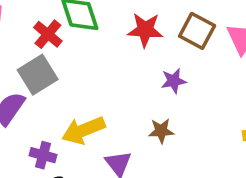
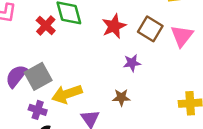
red star: (145, 30) -> (114, 26), turned -30
gray square: (38, 75) -> (38, 76), moved

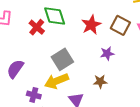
gray square: (38, 76) -> (62, 59), moved

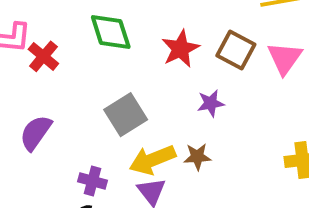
red cross: (37, 27) -> (43, 56), moved
yellow arrow: (57, 81) -> (152, 160), moved
purple cross: (34, 95) -> (93, 181), moved

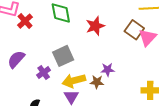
brown square: (236, 50) -> (134, 30), moved
purple star: (211, 103) -> (108, 70), moved
purple cross: (93, 181) -> (44, 73), moved, turned 32

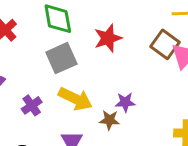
gray square: (63, 56) -> (61, 58), moved
yellow arrow: (74, 81) -> (75, 99), moved, turned -140

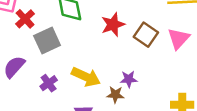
brown square: (165, 44) -> (146, 35), moved
gray square: (61, 58) -> (47, 41), moved

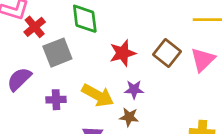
red star: (113, 25) -> (123, 53), moved
purple star: (129, 79) -> (134, 89), moved
purple cross: (49, 83) -> (56, 100), turned 30

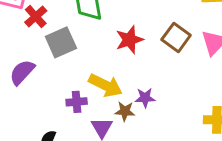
purple star: (134, 89) -> (145, 98), moved
purple cross: (56, 100) -> (77, 102), moved
brown star: (129, 117) -> (125, 111), moved

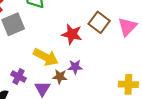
red star: (129, 40) -> (72, 34), moved, turned 30
purple cross: (77, 102) -> (18, 77), moved, turned 32

